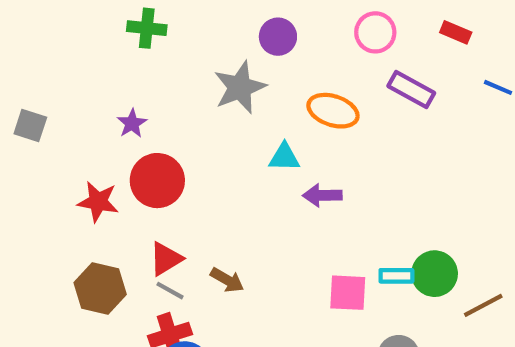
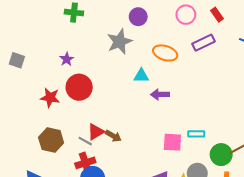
red rectangle: (456, 32) -> (217, 15), moved, turned 32
purple rectangle: (411, 90) -> (204, 43), turned -55
red triangle: (166, 259) -> (96, 132), moved
green circle: (435, 274) -> (221, 155), moved

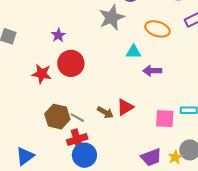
red triangle: (96, 132) -> (125, 107), moved
brown hexagon: (51, 140) -> (57, 117), moved

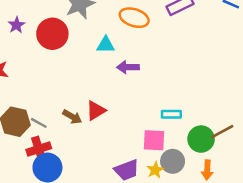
red circle: (71, 63) -> (52, 34), moved
pink square: (165, 119) -> (154, 140), moved

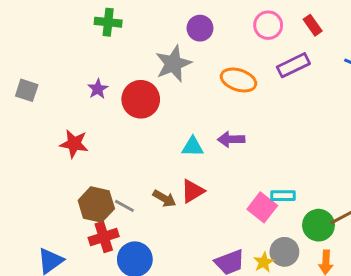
cyan triangle: (106, 45) -> (193, 147), moved
pink square: (154, 140) -> (262, 207), moved, turned 35
red cross: (39, 149) -> (104, 237), moved

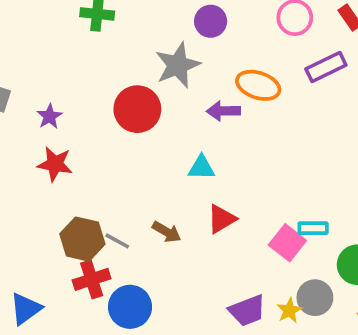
purple star: (98, 89) -> (49, 116), moved
purple arrow: (231, 139) -> (223, 111), moved
red triangle: (193, 191) -> (222, 219), moved

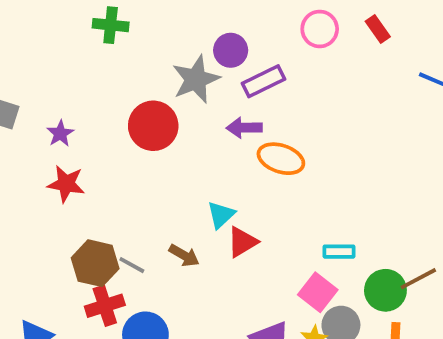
purple circle: (211, 21) -> (231, 50), moved
purple rectangle: (326, 67) -> (264, 81), moved
orange ellipse: (258, 85) -> (281, 159), moved
cyan triangle: (201, 168) -> (221, 215), moved, turned -44
pink square: (287, 243) -> (318, 292), moved

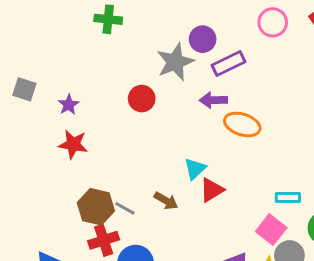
red circle: (153, 126) -> (142, 99), size x0.7

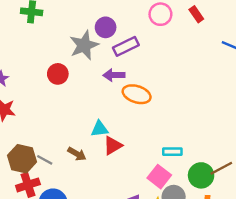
cyan triangle: (195, 169) -> (100, 129), turned 36

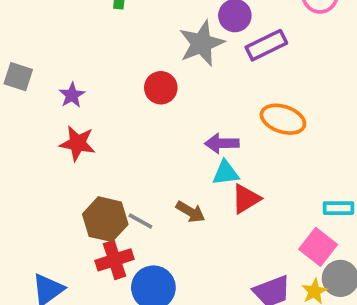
purple arrow: (114, 75) -> (222, 143), moved

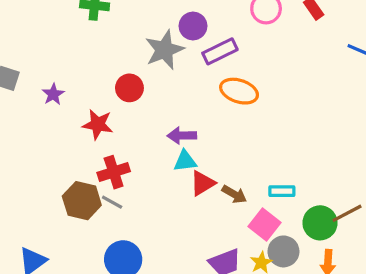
orange ellipse: (283, 119) -> (239, 91), moved
red star: (78, 143) -> (98, 124), moved
brown arrow: (190, 212) -> (234, 194), moved
red cross: (115, 260) -> (114, 172), moved

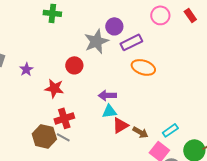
cyan rectangle: (282, 191) -> (170, 130), turned -35

